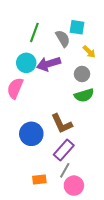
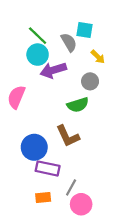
green line: (34, 32) -> (38, 36), turned -66
cyan circle: (26, 63) -> (38, 55), moved
green semicircle: (84, 95) -> (78, 105), moved
purple rectangle: (64, 150) -> (48, 168), moved, turned 60

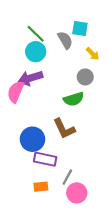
purple arrow: (53, 70) -> (30, 78), moved

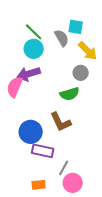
yellow arrow: (93, 54) -> (88, 51), size x1.5
orange rectangle: (41, 187) -> (39, 185), moved

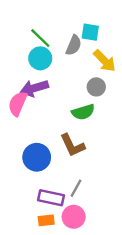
gray semicircle: (62, 38) -> (74, 45), turned 54
purple rectangle: (43, 151) -> (51, 198), moved
gray line: (64, 168) -> (76, 188), moved
pink circle: (73, 183) -> (74, 217), moved

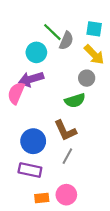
cyan square: (90, 32) -> (94, 29), moved
green line: (40, 38) -> (52, 32), moved
gray line: (76, 188) -> (67, 156), moved
purple rectangle: (51, 198) -> (30, 170), moved

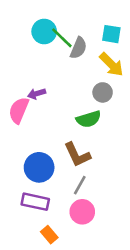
cyan circle: (36, 52) -> (44, 31), moved
purple arrow: (31, 79) -> (37, 94), size x0.6
pink circle: (66, 195) -> (82, 212), moved
orange rectangle: (42, 198) -> (49, 235), turned 56

